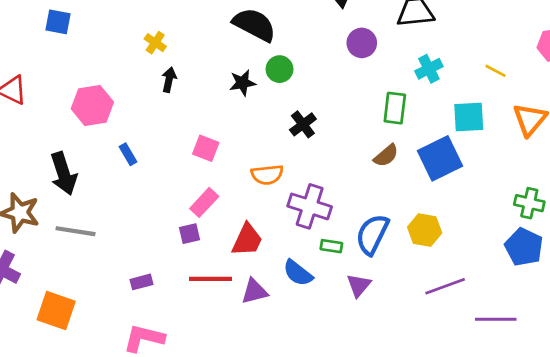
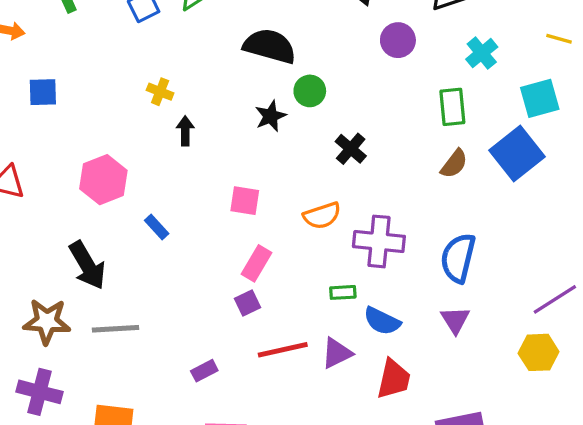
yellow hexagon: (425, 230) -> (539, 352), moved
red trapezoid: (247, 240) -> (394, 379), moved
green rectangle: (331, 246) -> (343, 292), moved

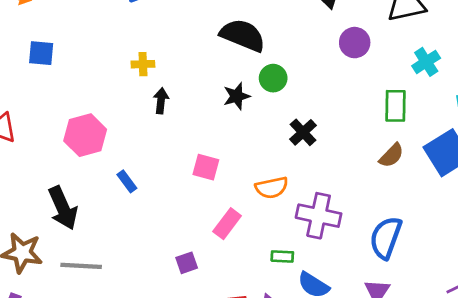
yellow cross: (160, 92) -> (143, 64), turned -30
pink rectangle: (257, 263) -> (227, 224), moved
purple square: (247, 303) -> (187, 263), moved

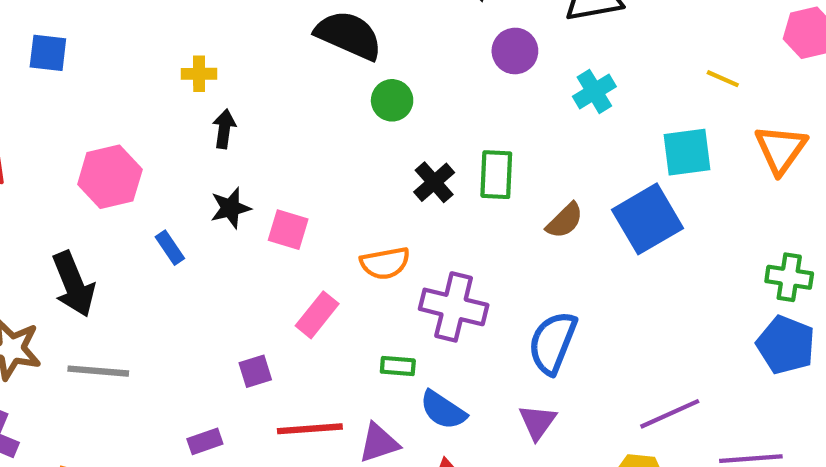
cyan cross: (426, 62) -> (594, 91), moved
black star: (237, 96) -> (230, 208), moved
green rectangle: (395, 106) -> (496, 175), moved

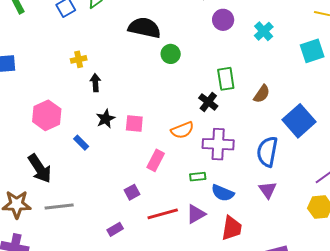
black cross: (434, 182) -> (208, 102), moved
blue square: (648, 219) -> (299, 121), moved

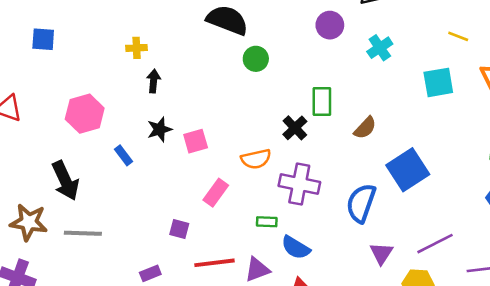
pink square: (134, 123) -> (196, 141), turned -30
purple triangle: (268, 190) -> (381, 253), moved
purple square: (132, 192) -> (179, 229), turned 35

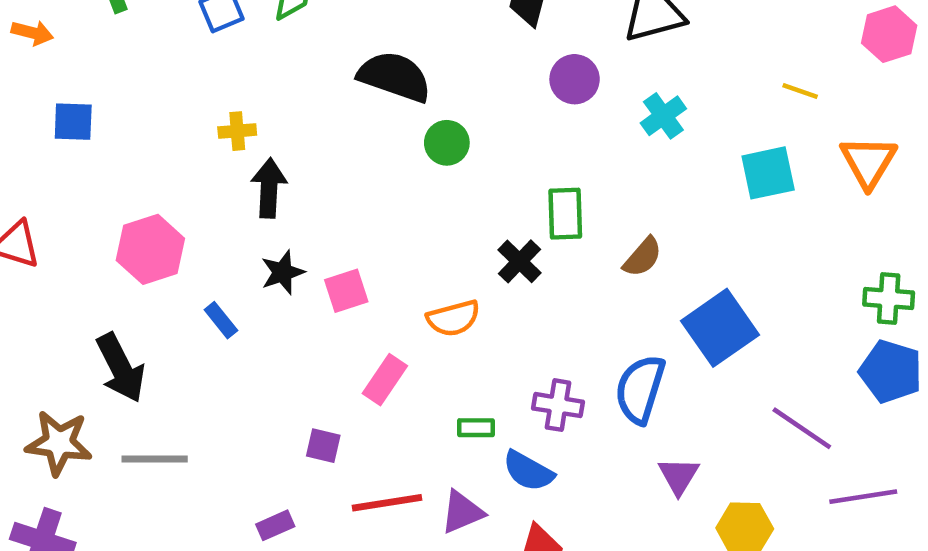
black arrow: (154, 81) -> (269, 188), size x1.4
purple cross: (299, 184) -> (558, 405), moved, size x0.7
purple line: (435, 244) -> (802, 428), moved, turned 63

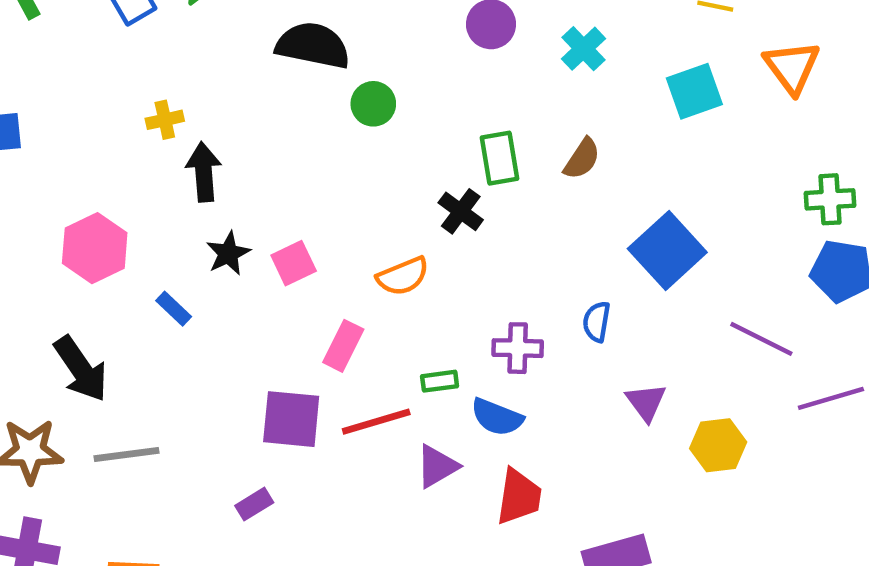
brown semicircle: (643, 257) -> (582, 159), moved
blue semicircle: (640, 389) -> (597, 322), size x0.6
purple square: (323, 446) -> (291, 419), size x1.8
red line: (387, 503) -> (376, 422), moved

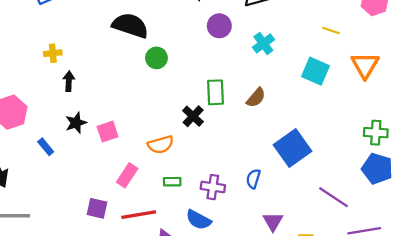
cyan square: (694, 91) -> (315, 71), turned 36
black arrow: (204, 172) -> (69, 81), size x0.7
green rectangle: (440, 381) -> (172, 182), moved
purple square: (291, 419) -> (97, 208), size x0.7

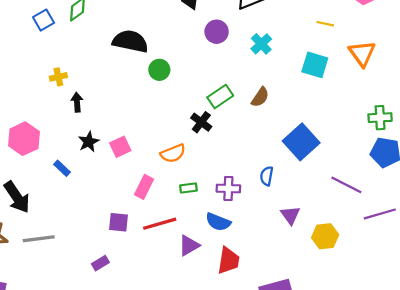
green rectangle: (215, 92) -> (220, 97), turned 65

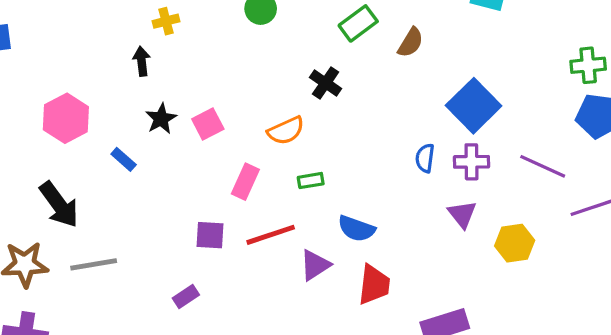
yellow cross: (58, 77) -> (166, 21), moved
green rectangle: (220, 97) -> (358, 23), moved
purple cross: (228, 189) -> (471, 162), moved

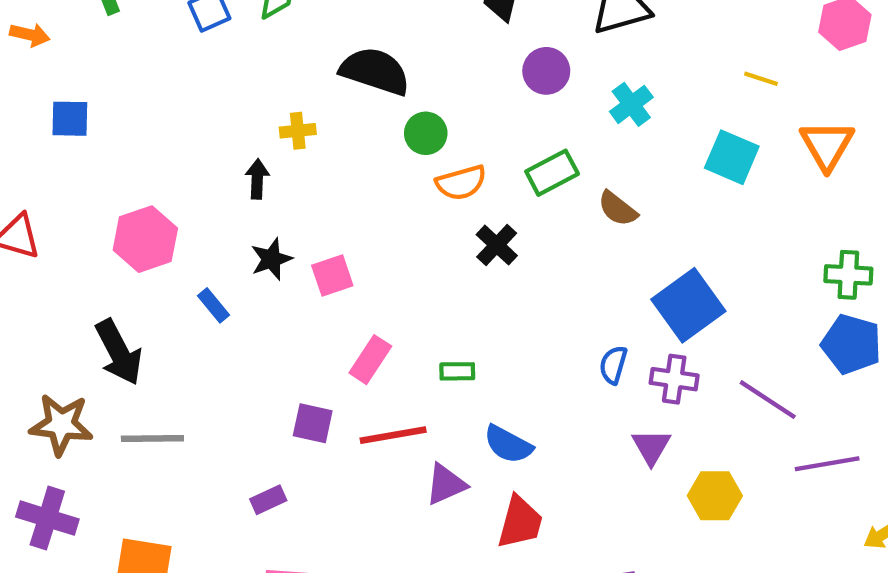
brown semicircle: (411, 43) -> (618, 209), turned 88
orange semicircle: (286, 131) -> (461, 183), moved

